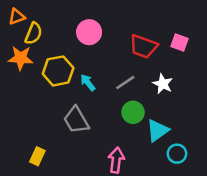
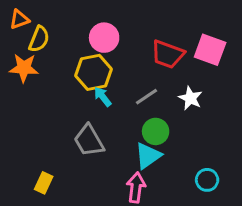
pink square: (180, 43) -> (210, 50), size x1.5
yellow hexagon: (58, 71) -> (94, 72), moved
cyan triangle: (158, 130) -> (148, 156), moved

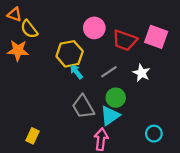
orange triangle: (19, 19) -> (15, 14), turned 40
pink circle: (104, 38) -> (94, 28), moved
yellow semicircle: (39, 39) -> (29, 29), turned 120
gray trapezoid: (89, 141) -> (83, 107), moved

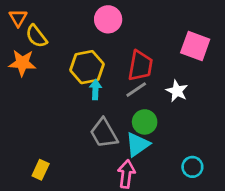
orange triangle: (15, 14) -> (18, 18), turned 40
pink circle: (94, 28) -> (108, 19), moved
red trapezoid: (125, 40) -> (140, 66), moved, turned -100
cyan arrow: (76, 72) -> (95, 90), turned 40

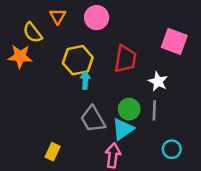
orange triangle: (18, 18) -> (58, 16), moved
gray line: (136, 90) -> (154, 110), moved, turned -54
yellow rectangle: (41, 170) -> (53, 152), moved

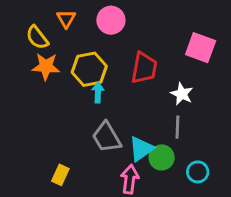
orange star: (20, 56) -> (46, 66), moved
green circle: (129, 109) -> (162, 157), moved

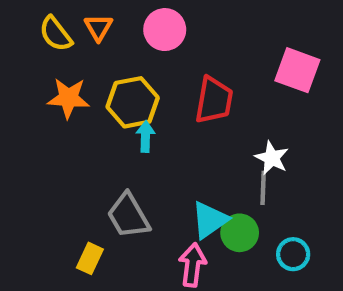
yellow semicircle: (37, 37) -> (56, 34), moved
white star: (182, 94) -> (272, 158), moved
gray trapezoid: (107, 137) -> (128, 216), moved

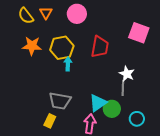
gray trapezoid: (128, 216) -> (60, 101), turned -50
yellow rectangle: (90, 258) -> (50, 121), moved

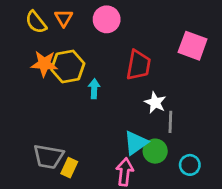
yellow hexagon: (62, 48) -> (68, 66), moved
white star: (127, 74) -> (155, 103), moved
gray trapezoid: (60, 101) -> (48, 157), moved

